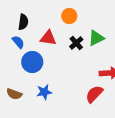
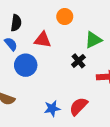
black cross: (76, 43) -> (78, 61), moved
blue star: (44, 92) -> (52, 108), moved
red semicircle: (94, 94) -> (78, 106), moved

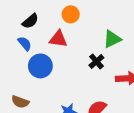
orange circle: (65, 17) -> (71, 14), moved
black semicircle: (16, 23) -> (30, 21), turned 42

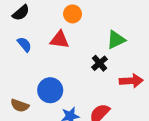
black semicircle: (30, 21) -> (21, 13), moved
blue circle: (40, 66) -> (50, 90), moved

